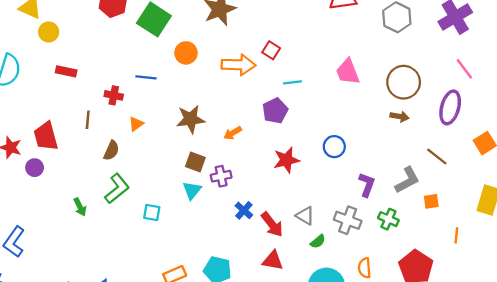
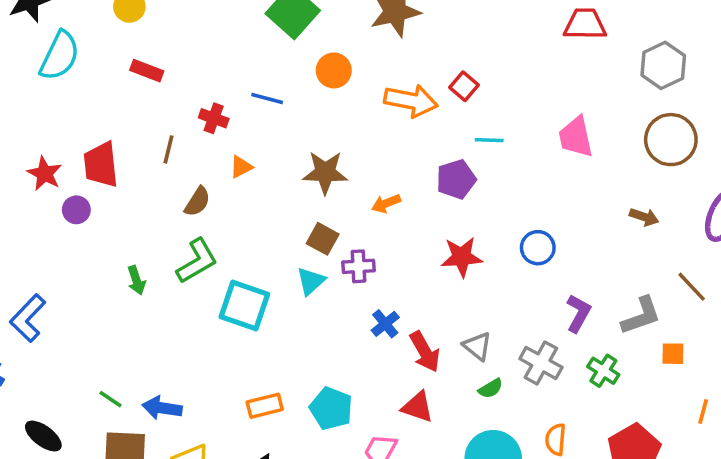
brown circle: (404, 82) -> (671, 140), moved
cyan square: (152, 212) -> (244, 306), size x1.8

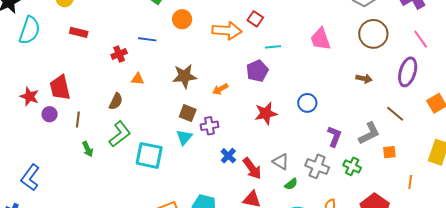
red cross: (214, 118) -> (119, 54), turned -35
brown line: (168, 149) -> (78, 120), moved
orange triangle: (241, 167) -> (138, 79), turned 40

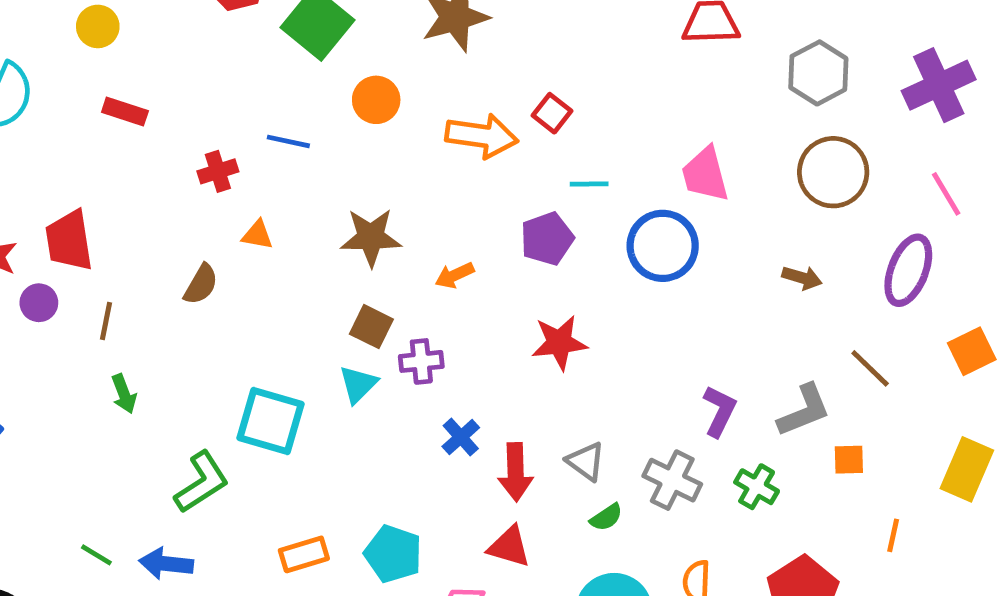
blue circle: (307, 103) -> (663, 246), moved, size x1.5
green L-shape: (120, 134) -> (202, 482), moved
red arrow: (252, 168) -> (516, 472), turned 30

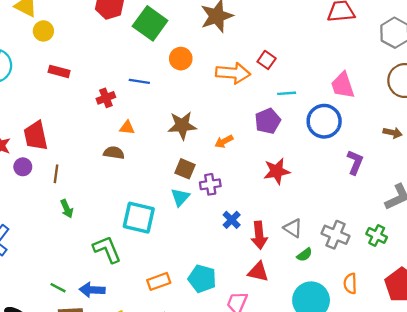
brown semicircle: (201, 284) -> (114, 153), moved, turned -108
purple L-shape: (720, 411) -> (355, 162), moved
green L-shape: (202, 482) -> (107, 249), turned -76

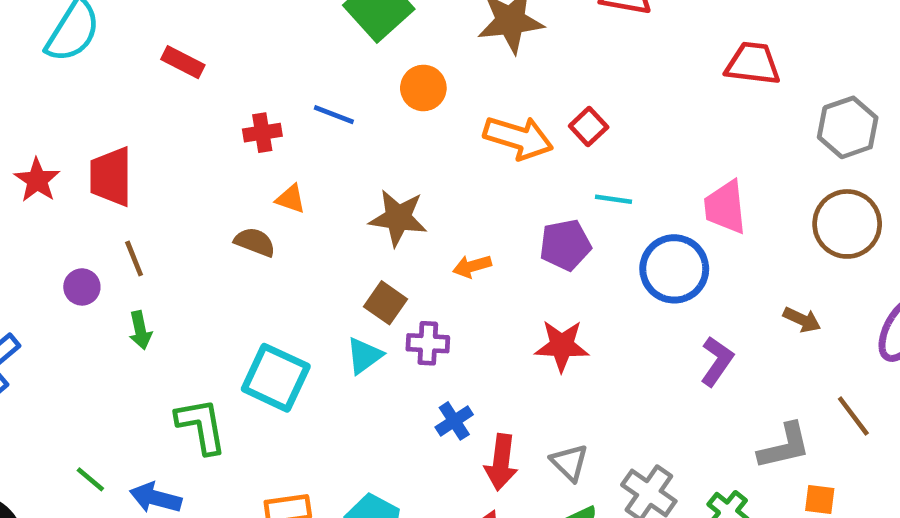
purple circle: (23, 167) -> (82, 287), moved
brown line: (56, 174) -> (134, 258), turned -42

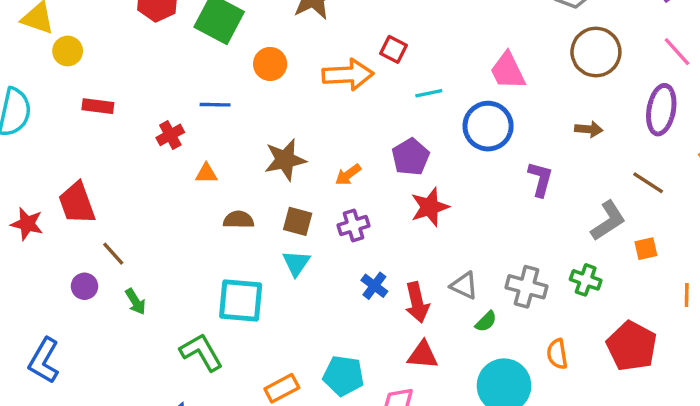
brown semicircle: (255, 242) -> (239, 220), moved
purple pentagon: (565, 245) -> (411, 157), moved
purple cross: (428, 343) -> (354, 225), moved

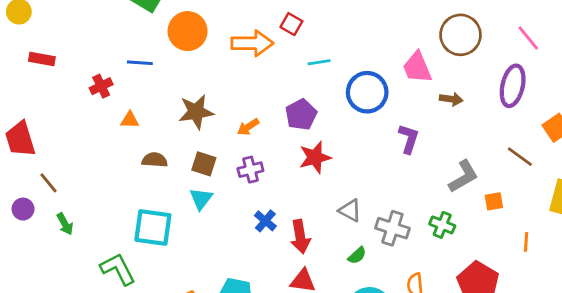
orange circle: (270, 64) -> (188, 31), size x1.4
pink trapezoid: (508, 71) -> (417, 67), moved
brown line: (648, 183) -> (520, 157), moved
gray triangle: (464, 286) -> (350, 210), moved

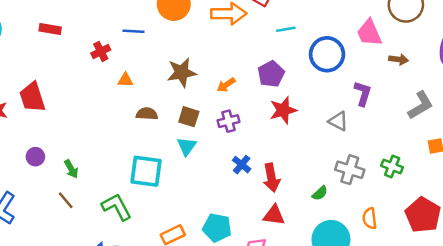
gray L-shape: (464, 176) -> (421, 105), moved
brown line: (48, 183) -> (66, 200), moved
gray triangle: (350, 210) -> (338, 121), moved

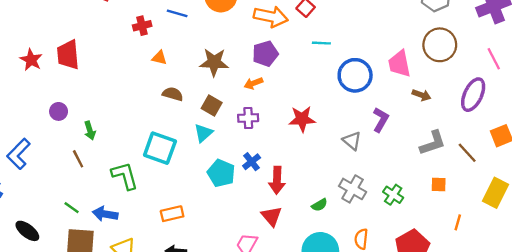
purple pentagon: (271, 74) -> (265, 54), moved
red triangle: (274, 215) -> (272, 216), turned 30
cyan pentagon: (217, 228) -> (221, 173), moved

